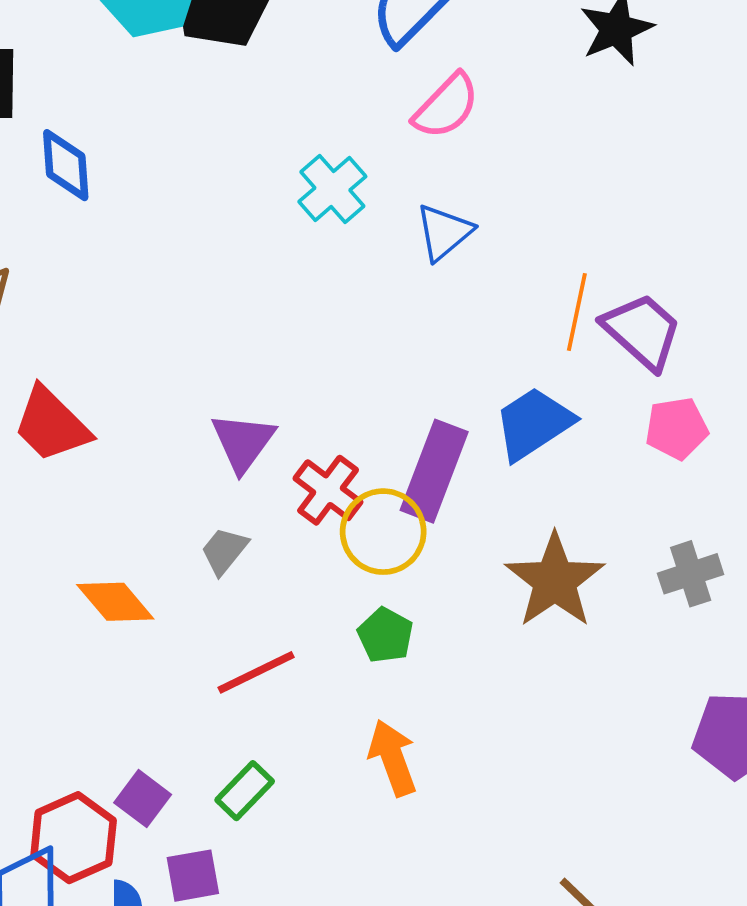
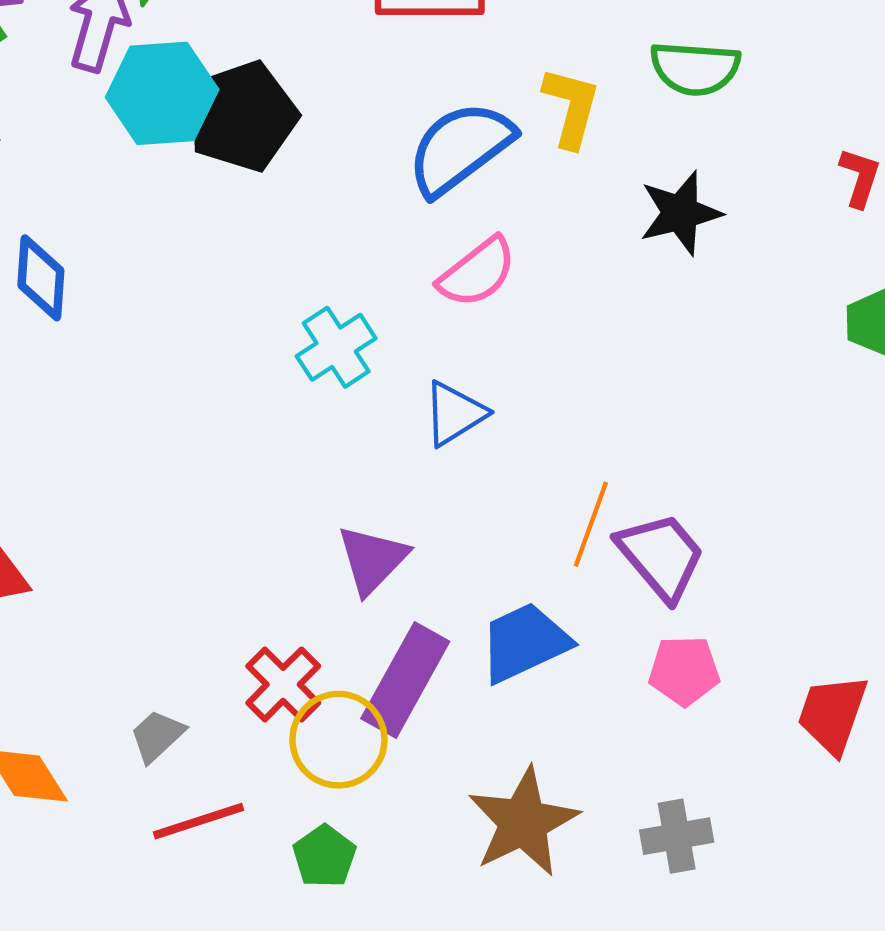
purple triangle: (243, 442) -> (372, 559), moved
red line: (256, 672) -> (198, 821), moved

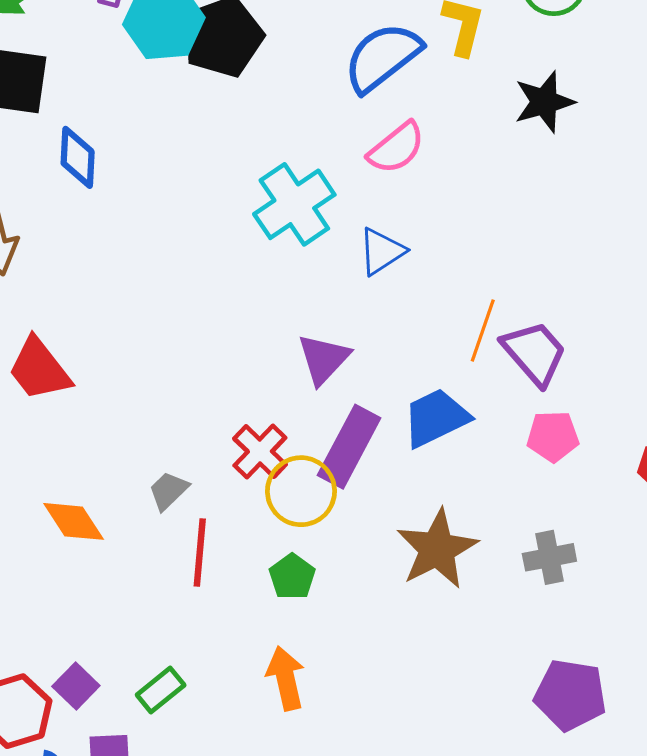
cyan cross: (336, 347) -> (294, 204), size x1.4
red line: (198, 821) -> (200, 552), turned -66

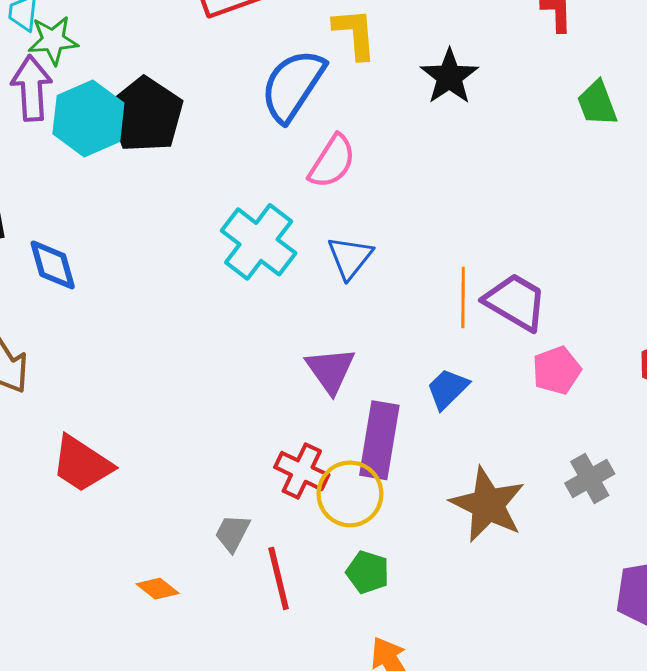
blue trapezoid: (436, 418) -> (447, 389), size x0.7
orange diamond: (74, 521) -> (158, 589), size x0.7

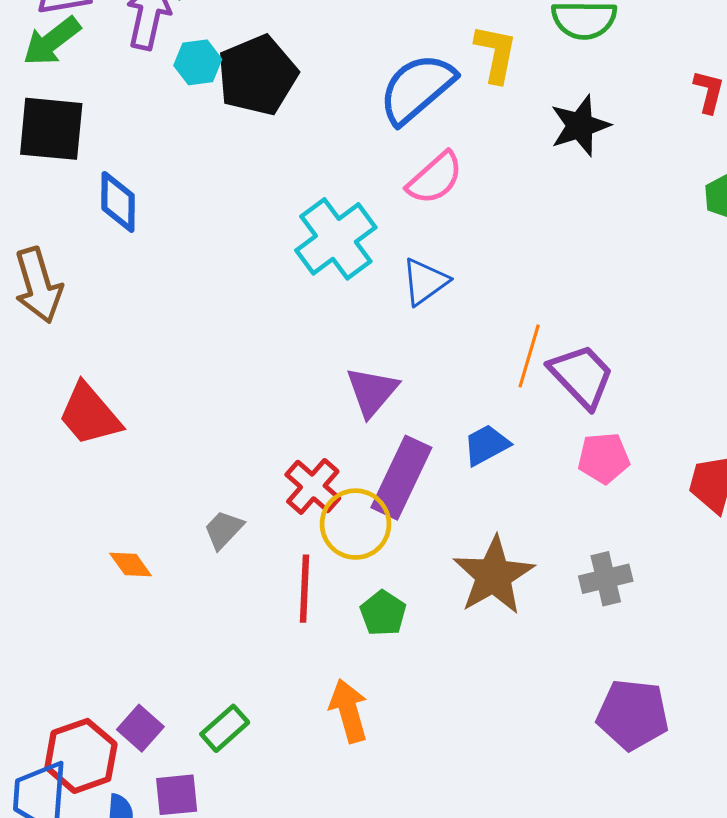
cyan hexagon: (88, 118) -> (198, 62), size x0.6
green pentagon: (368, 572) -> (383, 613), moved
red line: (279, 578) -> (304, 589), moved

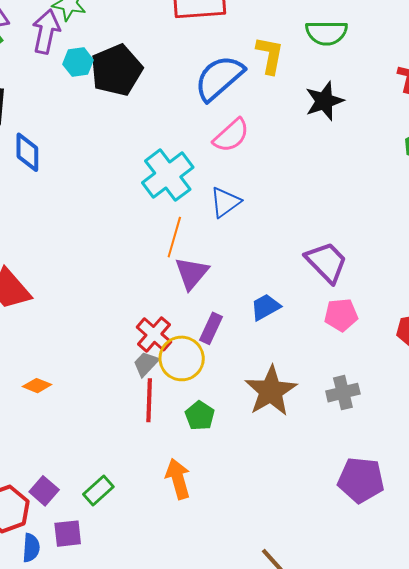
orange line: (529, 356) -> (174, 237), moved
purple rectangle: (401, 478) -> (211, 328), size x0.6
gray trapezoid: (224, 530) -> (146, 364), moved
orange diamond: (131, 564) -> (37, 386), turned -32

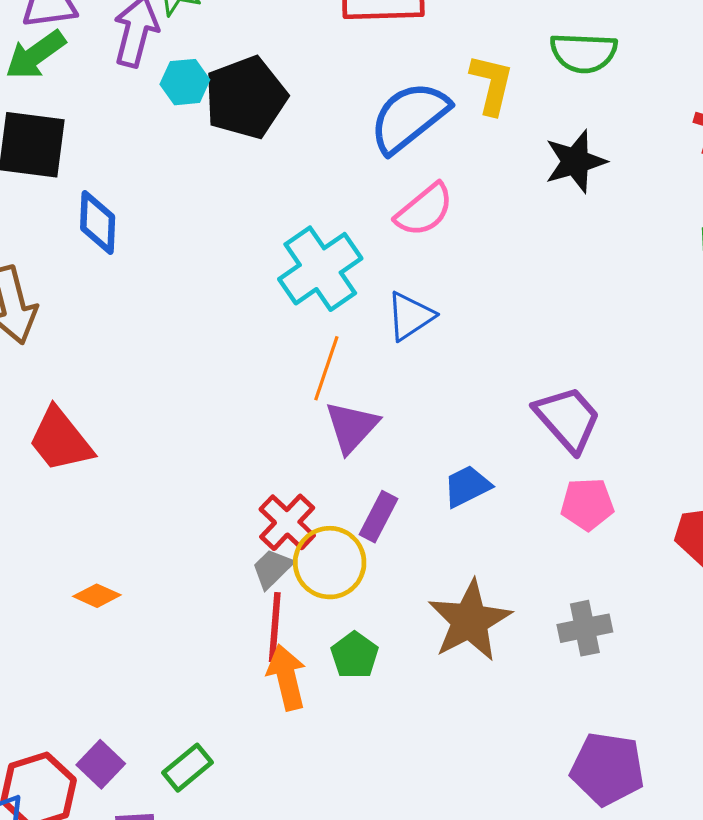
orange arrow: (178, 479) -> (287, 677), moved

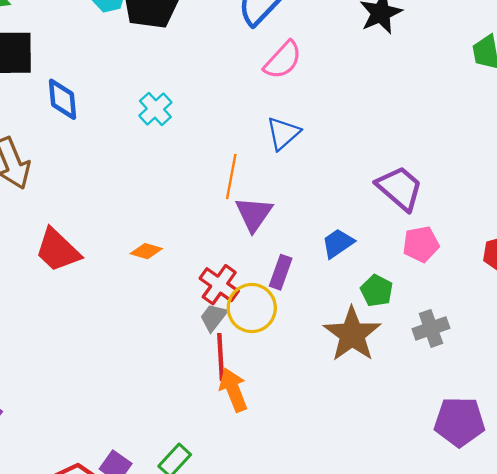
cyan cross: (320, 269) -> (155, 109), moved, size x0.6
orange diamond: (97, 596) -> (146, 251), moved
green pentagon: (355, 655) -> (377, 291), moved

